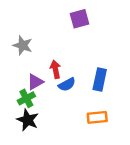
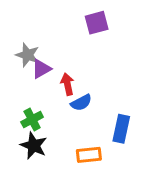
blue rectangle: (100, 79) -> (121, 129), moved
purple triangle: (35, 82) -> (41, 69), moved
orange rectangle: (97, 117) -> (89, 155), moved

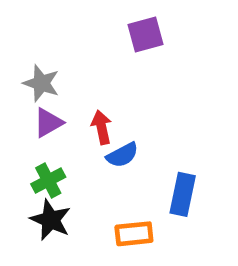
purple triangle: (41, 69) -> (48, 123), moved

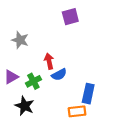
purple triangle: (48, 123) -> (11, 77), moved
green cross: (48, 180) -> (33, 81), moved
orange rectangle: (134, 234) -> (77, 111), moved

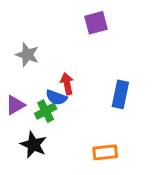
blue semicircle: (59, 75) -> (56, 97), moved, turned 48
blue rectangle: (88, 94) -> (120, 94), moved

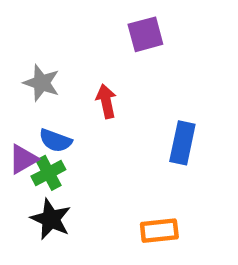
red arrow: (67, 84) -> (106, 101), moved
blue semicircle: (56, 97) -> (55, 141), moved
green cross: (46, 111) -> (48, 173), moved

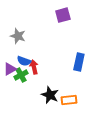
red arrow: (106, 101) -> (34, 67), moved
black star: (51, 219) -> (50, 95), moved

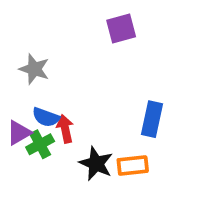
black star: (50, 95) -> (96, 164), moved
orange rectangle: (69, 100) -> (133, 165), moved

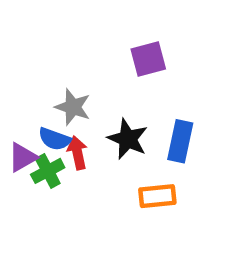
purple square: (121, 29) -> (148, 59), moved
gray star: (34, 69) -> (73, 107), moved
black star: (96, 164) -> (128, 139), moved

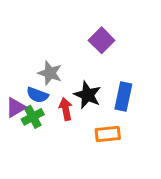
purple square: (148, 59) -> (102, 40), turned -30
red arrow: (77, 153) -> (66, 109), moved

